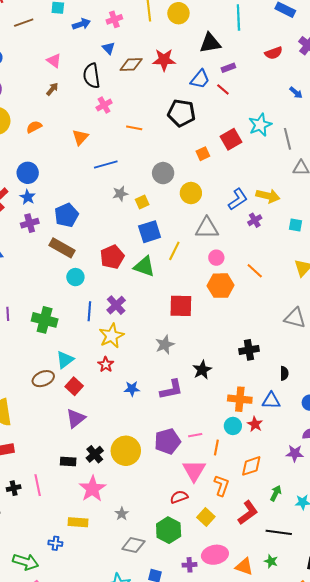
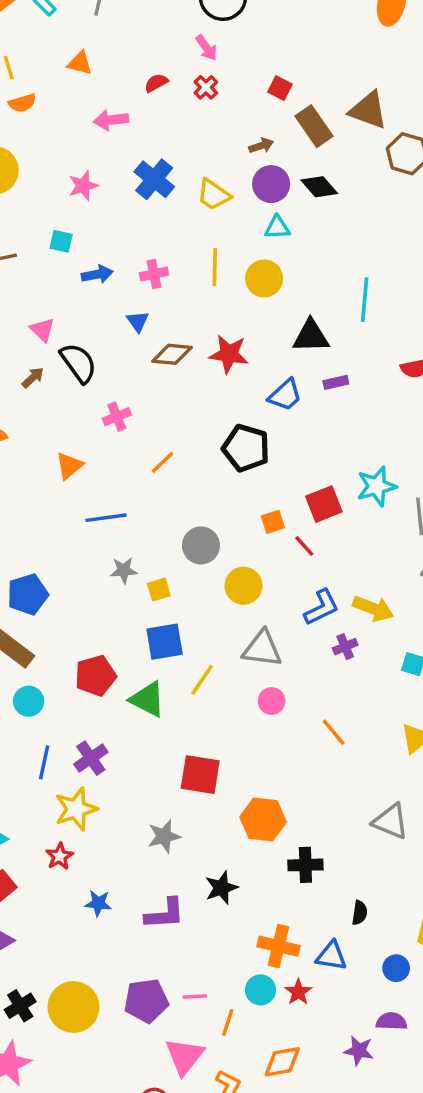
black semicircle: (92, 76) -> (78, 363), moved, turned 145
red line: (223, 89) -> (304, 546), moved
orange line: (134, 128) -> (163, 462), turned -63
orange hexagon: (221, 286) -> (263, 819), moved

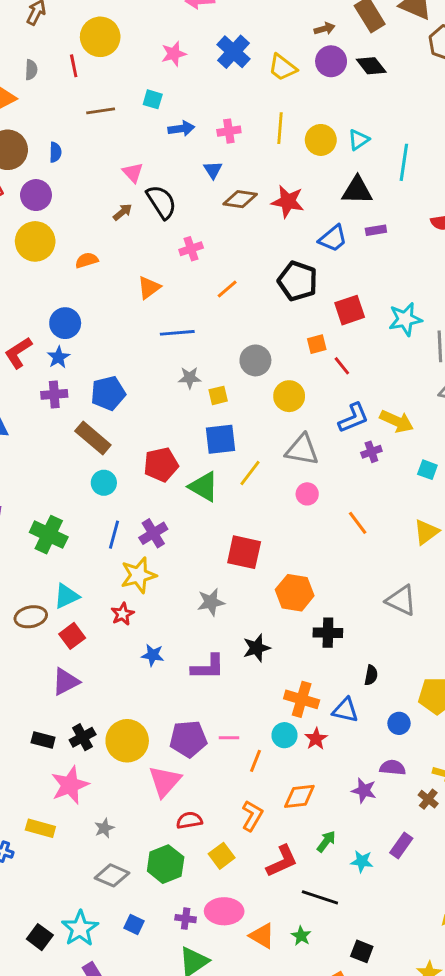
cyan triangle: (277, 227) -> (359, 140), moved, turned -35
red square: (324, 504) -> (350, 310), moved
pink triangle: (184, 1056) -> (165, 781), moved

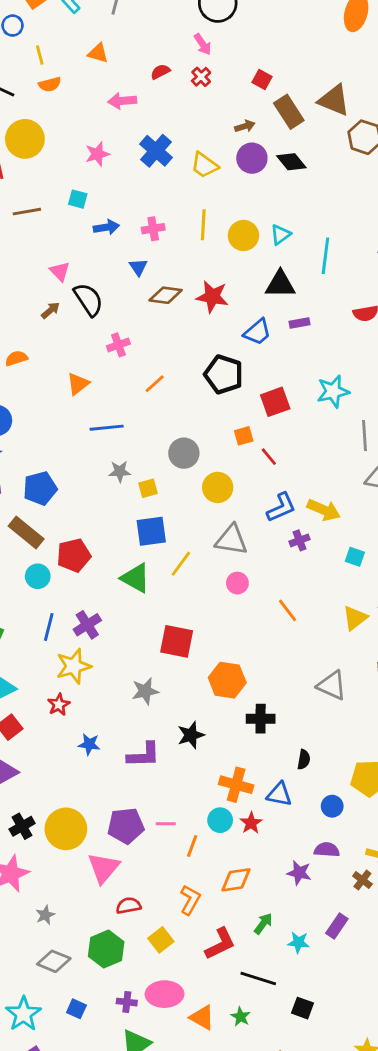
cyan star: (405, 319) -> (333, 391), moved
red pentagon: (161, 464) -> (74, 555), moved
black square: (362, 951) -> (302, 1008), moved

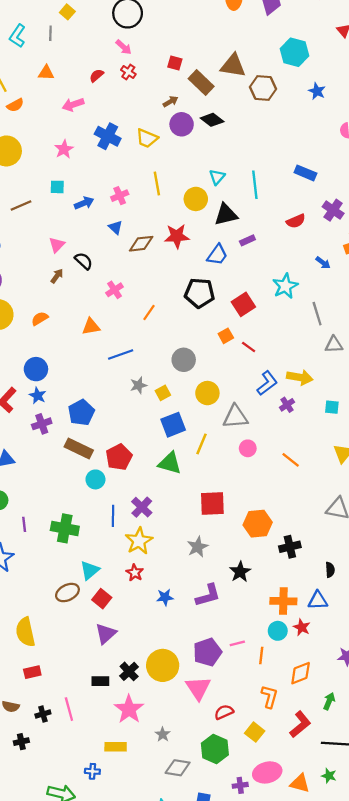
yellow circle: (243, 236) -> (196, 199), moved
pink triangle: (60, 271) -> (57, 245), turned 42
black semicircle: (88, 300) -> (84, 261), size x0.7
orange triangle: (78, 384) -> (91, 327), turned 42
yellow circle: (218, 487) -> (207, 393), moved

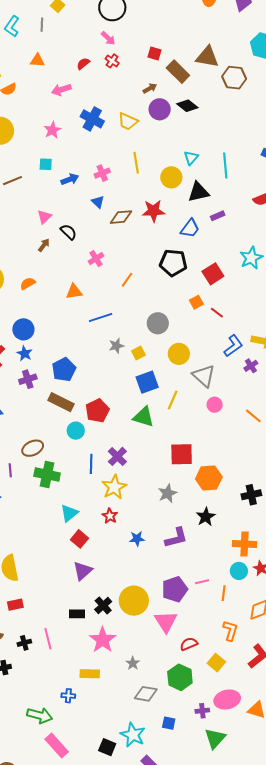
gray triangle: (235, 417) -> (204, 376), turned 45
orange hexagon: (258, 524) -> (209, 478), moved
brown ellipse: (67, 593) -> (33, 448), moved

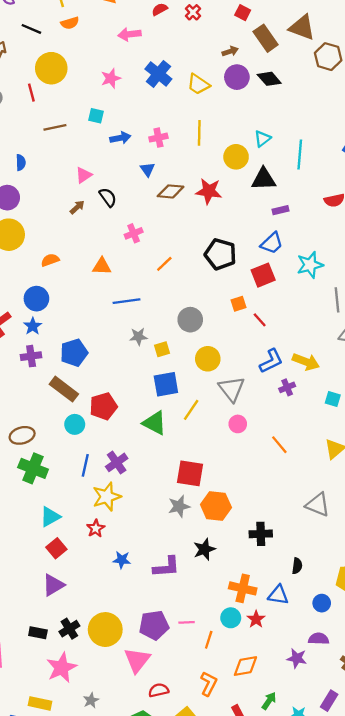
blue trapezoid: (190, 228) -> (272, 243), moved
orange semicircle: (28, 283) -> (50, 260), moved
gray star: (167, 493) -> (179, 506), moved

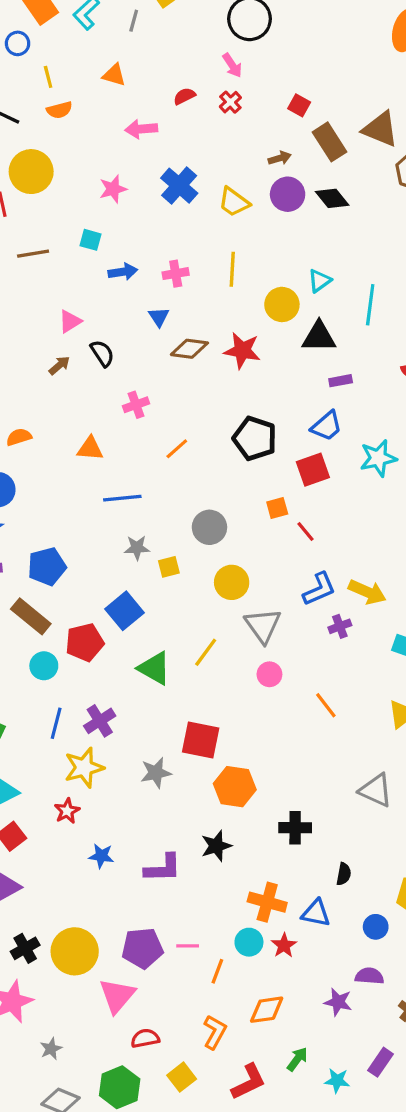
blue square: (166, 384) -> (125, 611), moved, turned -32
gray star: (179, 506) -> (156, 773), moved

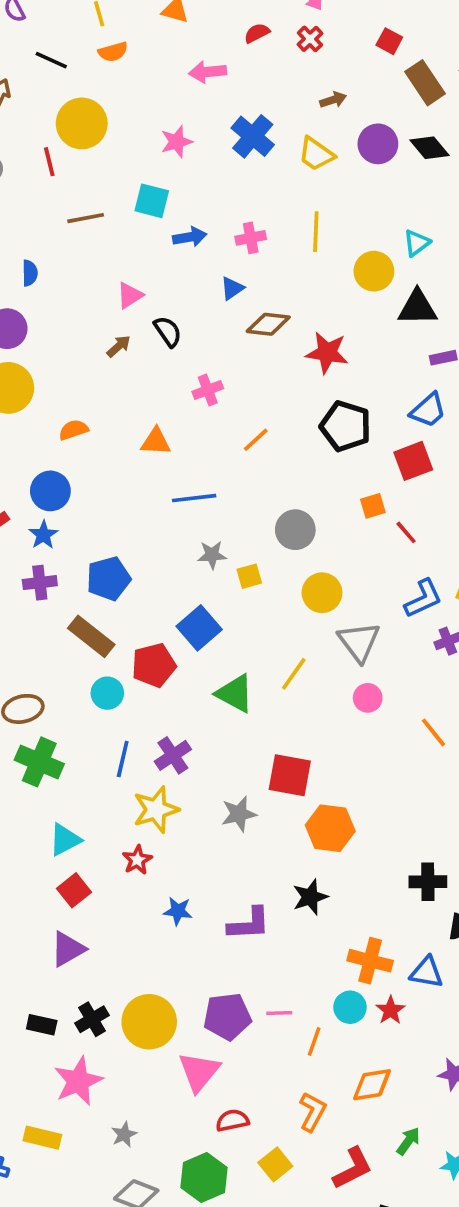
brown arrow: (280, 158) -> (333, 100), moved
cyan square: (91, 240) -> (152, 201), size x1.4
blue triangle: (159, 317) -> (232, 288), turned 30
red star: (242, 351) -> (327, 353), moved
black cross: (295, 828) -> (428, 882), moved

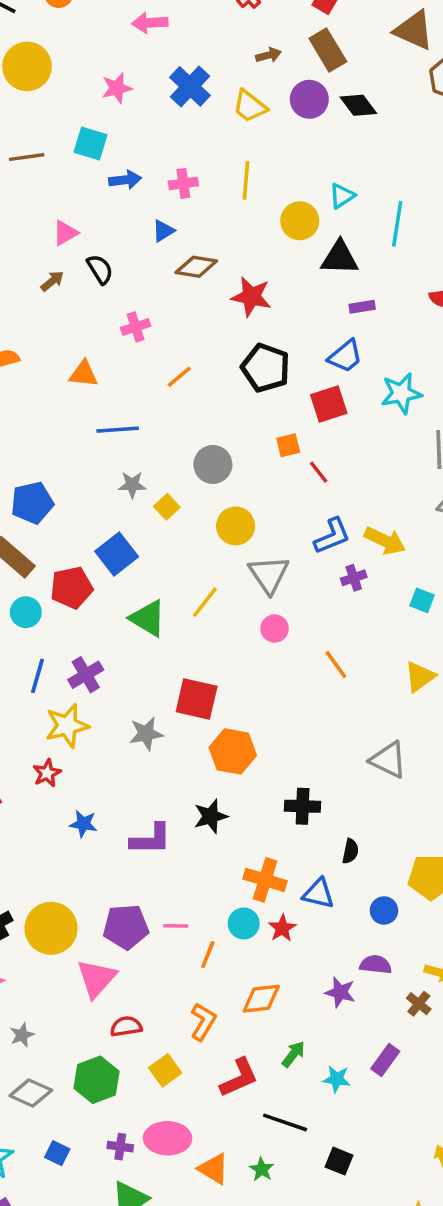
brown rectangle: (425, 83) -> (328, 50), moved
yellow square: (249, 576) -> (167, 507), turned -30
black cross: (428, 882) -> (303, 806), moved

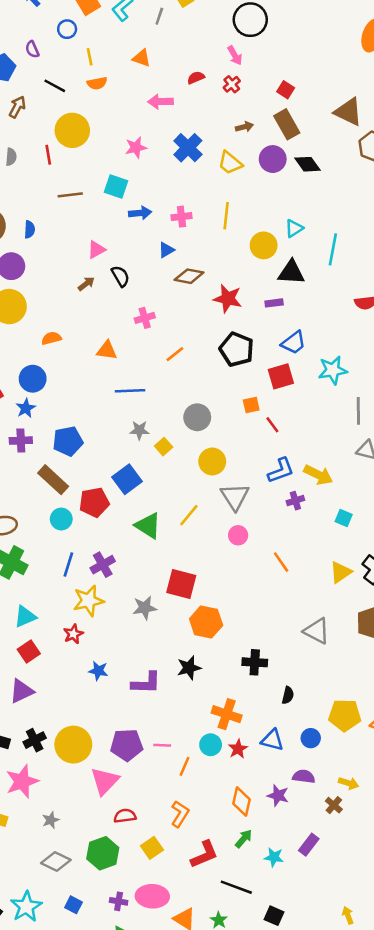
purple rectangle: (362, 307) -> (274, 303), moved
blue triangle: (318, 894) -> (272, 740), moved
orange diamond: (261, 999) -> (242, 802), moved, turned -72

